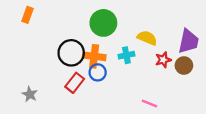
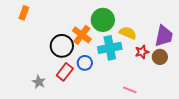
green circle: (103, 23) -> (103, 20), moved
cyan cross: (126, 55) -> (110, 48), size x1.6
orange cross: (94, 56) -> (82, 35), moved, turned 30
gray star: (30, 94) -> (39, 82), moved

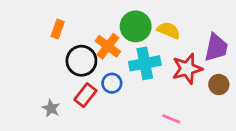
orange rectangle: (24, 13) -> (58, 29), moved
yellow semicircle: (128, 33) -> (169, 30), moved
red star: (142, 52) -> (187, 69), size x1.6
brown circle: (160, 57) -> (219, 85), moved

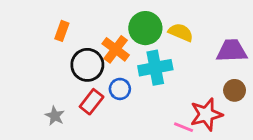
purple trapezoid: (216, 48) -> (232, 51), turned -104
red star: (187, 69) -> (206, 114), moved

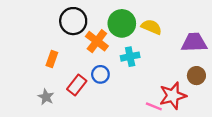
orange rectangle: (62, 31) -> (52, 59), moved
black circle: (87, 65) -> (73, 21), moved
cyan cross: (155, 68) -> (130, 57), size x0.7

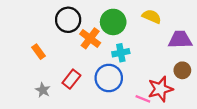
yellow semicircle: (151, 27) -> (152, 16), moved
orange rectangle: (52, 59) -> (38, 52), moved, turned -56
blue circle: (100, 74) -> (109, 78), moved, size x1.6

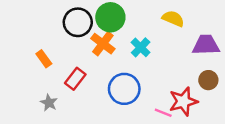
green circle: (113, 22) -> (110, 17), moved
cyan cross: (121, 53) -> (141, 47), moved, turned -35
red rectangle: (71, 79) -> (75, 79), moved

